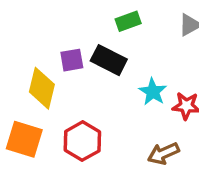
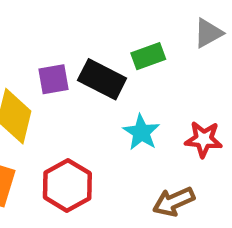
green rectangle: (128, 21) -> (148, 56), moved
cyan star: (153, 92) -> (141, 132), moved

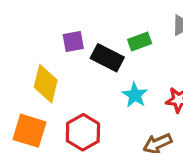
purple square: (54, 79) -> (73, 42), moved

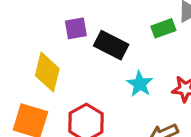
green rectangle: (140, 42) -> (163, 28), moved

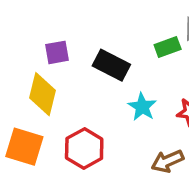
purple square: (76, 28) -> (57, 52), moved

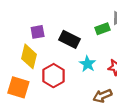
red hexagon: (84, 148) -> (53, 76), moved

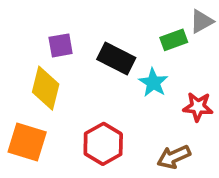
cyan star: (88, 64) -> (153, 83), moved
red hexagon: (53, 76) -> (103, 144), moved

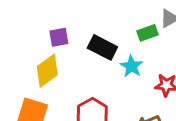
yellow diamond: (46, 88) -> (47, 71), turned 40

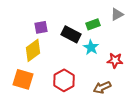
green rectangle: (147, 33) -> (93, 24), moved

